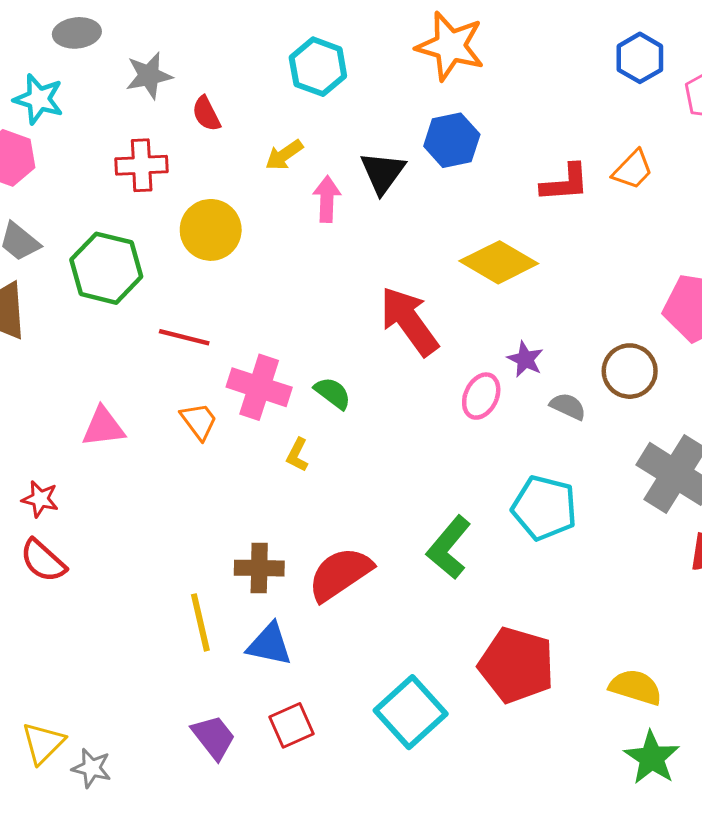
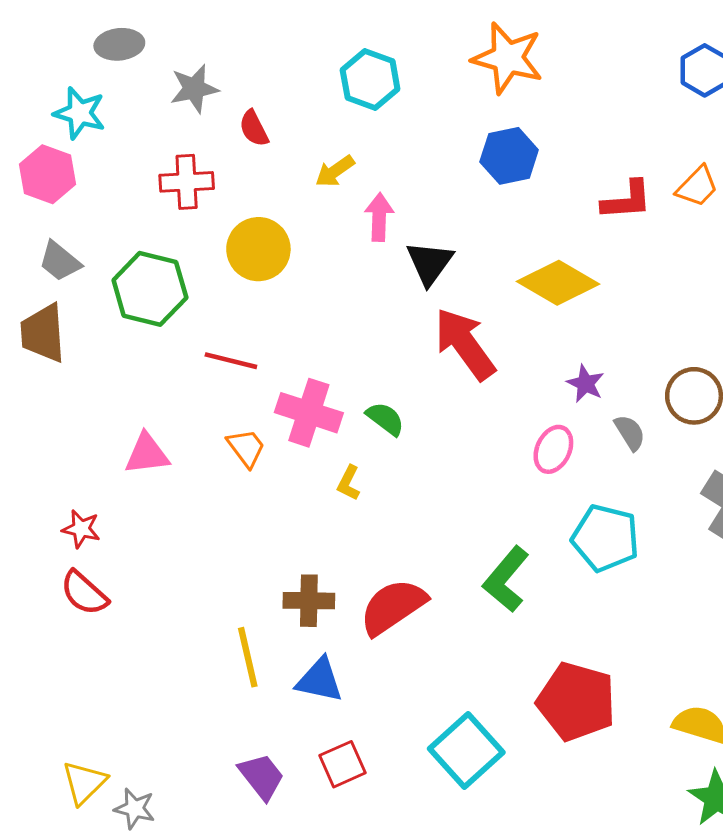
black triangle: (383, 173) -> (430, 263), moved
pink ellipse: (481, 396) -> (553, 449), moved
gray semicircle: (568, 406) -> (630, 433), turned 33

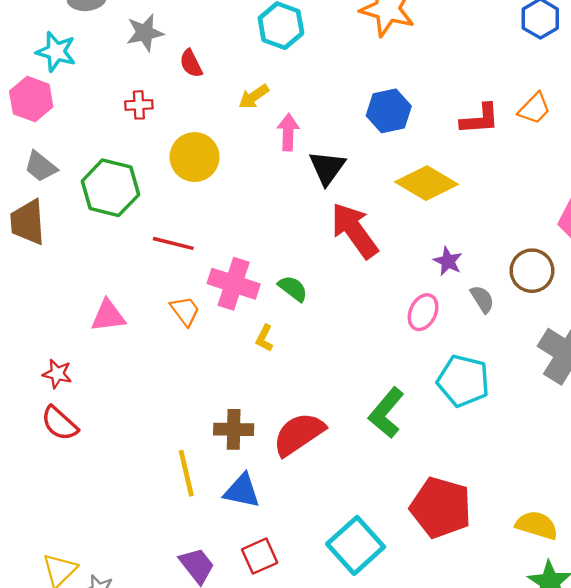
blue hexagon: (509, 156) -> (389, 111), moved
red cross: (187, 182) -> (139, 105), size x0.7

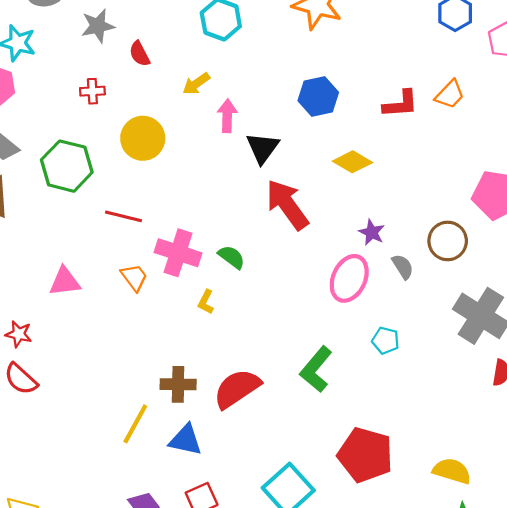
yellow diamond: (427, 183) -> (352, 162), size x0.7
pink ellipse: (423, 312) -> (349, 278), size x1.4
cyan pentagon: (463, 381) -> (386, 340), size x0.6
yellow line: (186, 473) -> (135, 424), turned 42

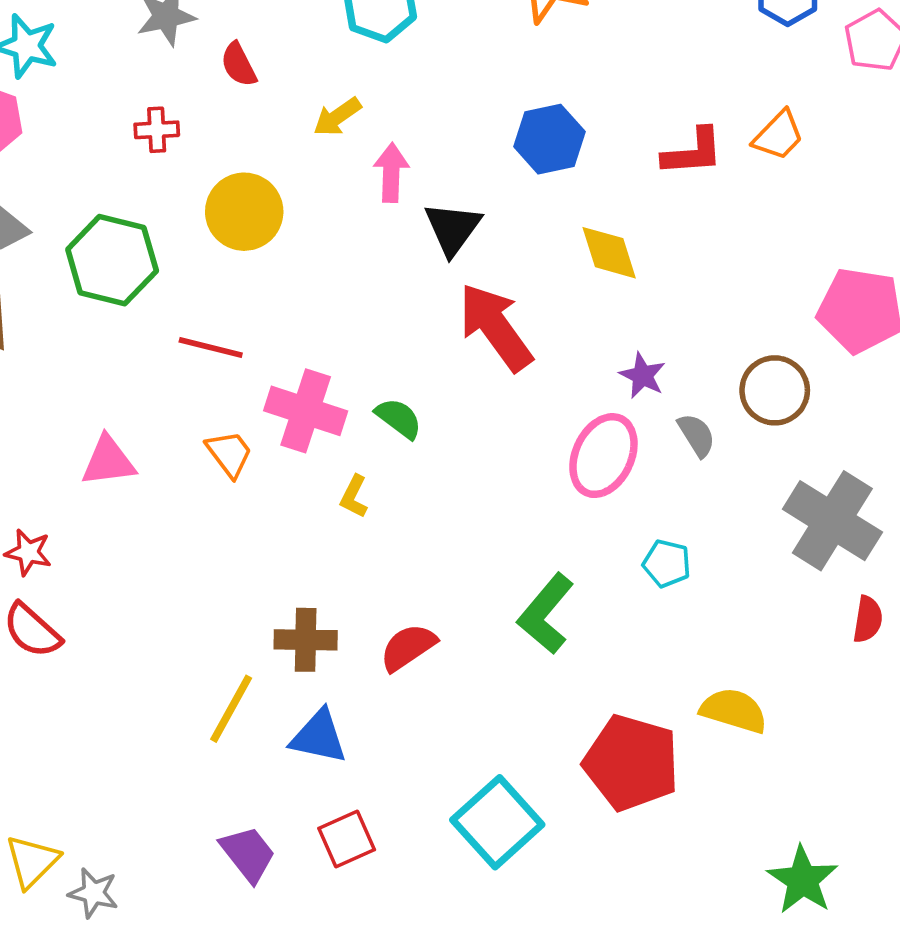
yellow diamond: (352, 162) -> (609, 253), turned 42
red semicircle: (237, 389) -> (408, 647), size x0.7
yellow semicircle: (452, 471) -> (734, 711), moved

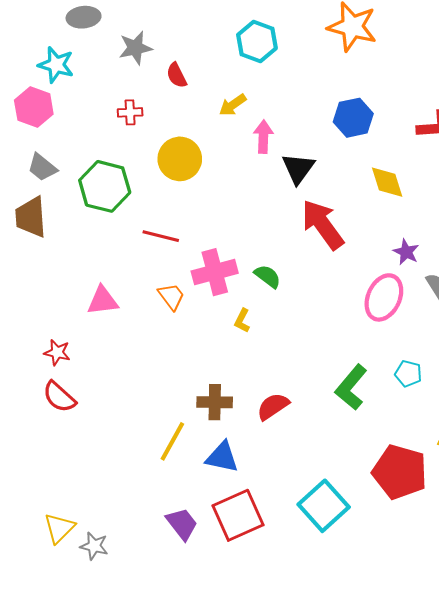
pink cross: (306, 411) -> (215, 272), turned -33
cyan pentagon: (667, 563) -> (408, 374), moved
red square: (347, 839) -> (238, 515), size x1.6

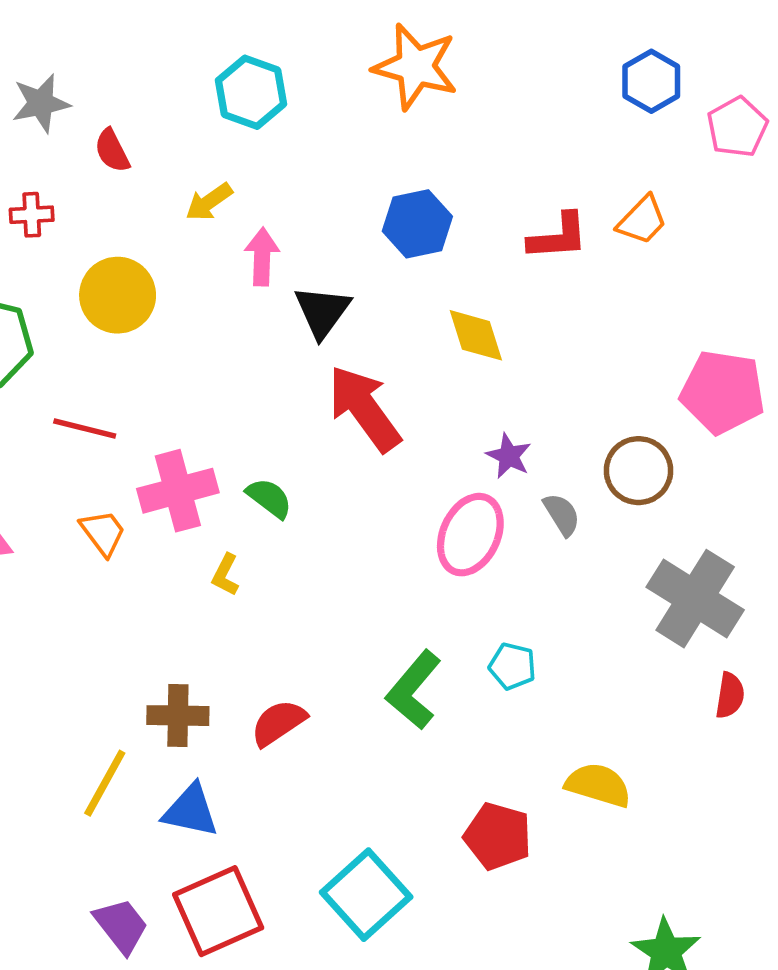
red pentagon: (400, 472) -> (498, 836), size x0.7

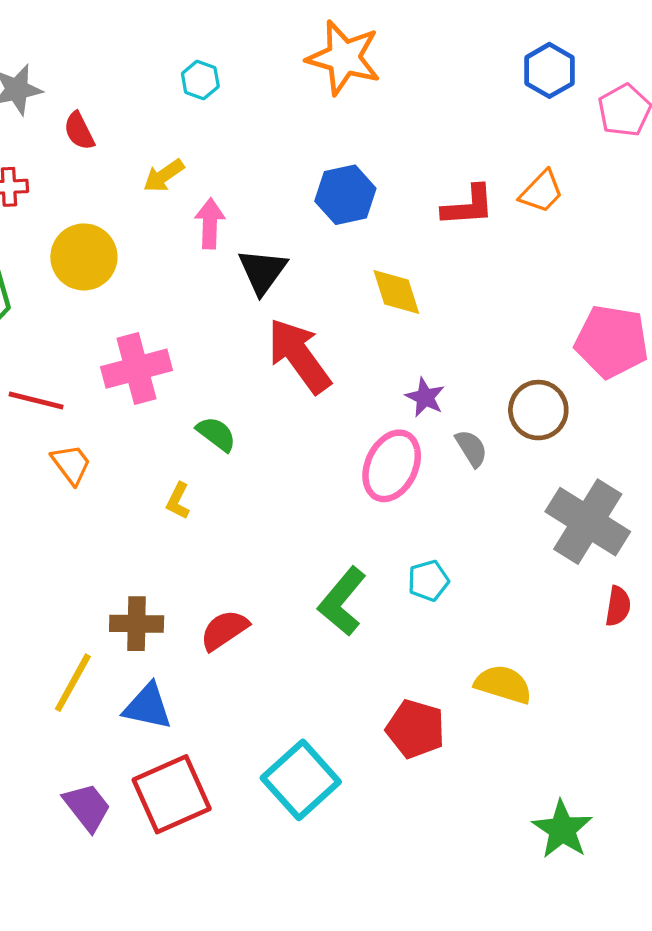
cyan hexagon: (251, 92) -> (200, 80), size x0.6
red line: (85, 429) -> (36, 400), moved
pink cross: (178, 491) -> (137, 369), moved
cyan pentagon: (512, 666) -> (428, 581), turned -30

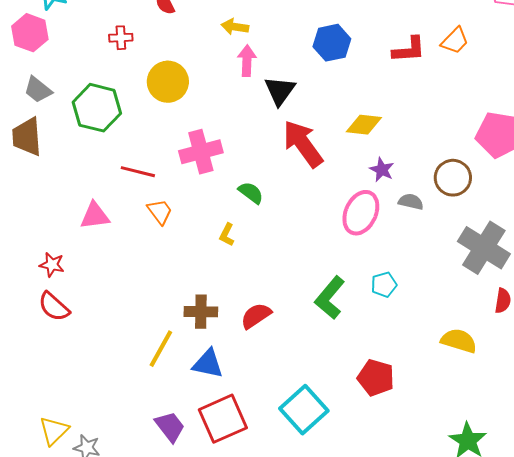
yellow arrow: (164, 176) -> (235, 27), moved, turned 44
yellow diamond: (396, 292) -> (364, 125), moved, turned -66
gray semicircle: (471, 448) -> (411, 202), turned -45
yellow semicircle: (503, 684) -> (459, 341), moved

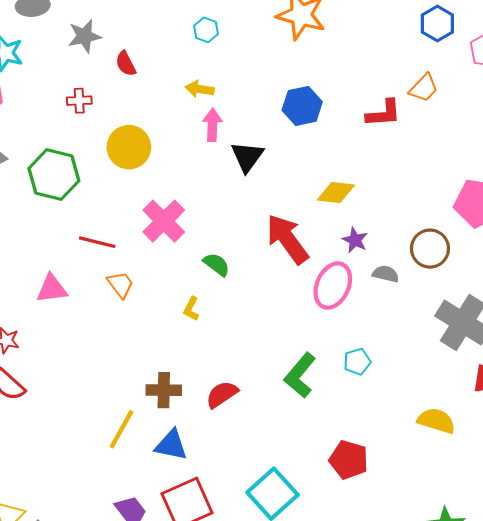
orange trapezoid: (455, 41) -> (424, 88), moved
red arrow: (303, 144) -> (287, 239), moved
pink cross: (201, 152) -> (164, 221), turned -30

